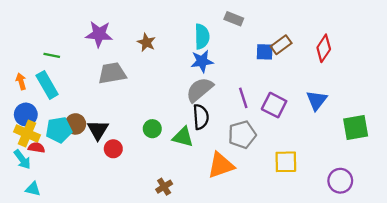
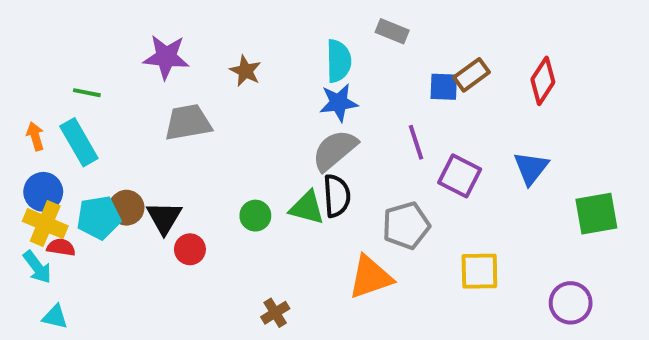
purple line: (243, 98) -> (416, 142), moved
green triangle: (183, 137) -> (307, 208), moved

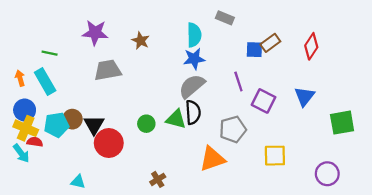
red circle: (190, 249) -> (109, 143), size x1.6
cyan triangle: (55, 317) -> (78, 182), moved

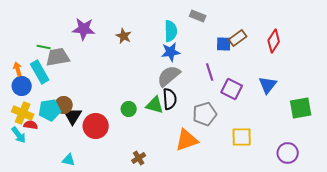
gray trapezoid: (108, 70) -> (58, 57), moved
blue circle: (25, 110) -> (22, 86), moved
black triangle: (94, 125) -> (73, 116), moved

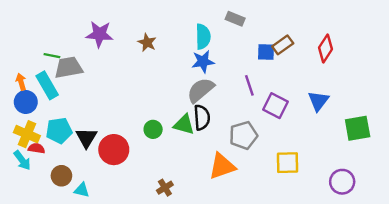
brown circle: (64, 105) -> (61, 176), moved

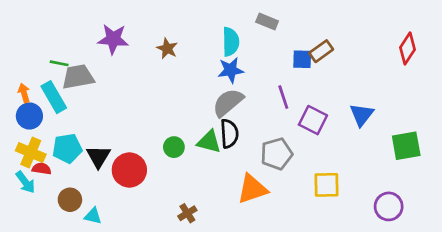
red diamond: (325, 48) -> (408, 48), moved

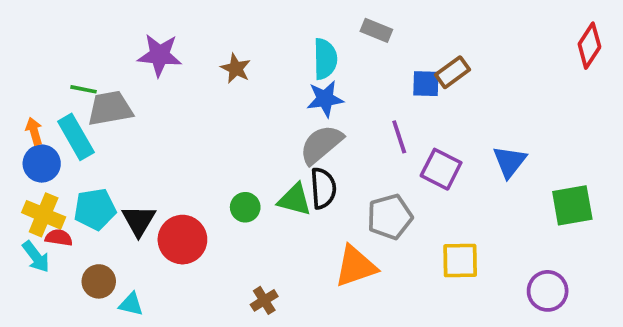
red diamond: (408, 48) -> (589, 46), moved

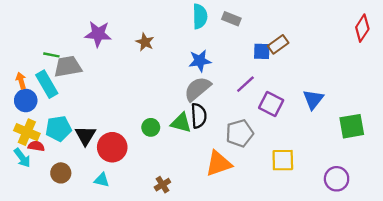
cyan semicircle: (325, 59) -> (200, 16), moved
purple line: (399, 137) -> (245, 84), turned 66
cyan triangle: (131, 304) -> (102, 180), moved

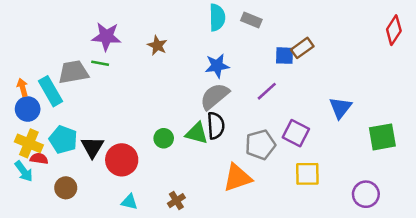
green line: (51, 55) -> (100, 63), moved
purple square: (271, 104) -> (296, 133), moved
cyan pentagon: (58, 129) -> (63, 140), turned 30
cyan triangle: (102, 180) -> (129, 202), moved

